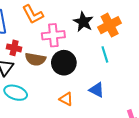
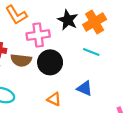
cyan line: (105, 54) -> (91, 52), turned -49

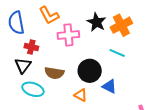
brown semicircle: (21, 60) -> (54, 73), moved
black circle: (50, 62) -> (90, 71), moved

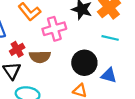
red cross: (31, 47) -> (17, 49), turned -32
brown semicircle: (54, 73) -> (40, 57), moved

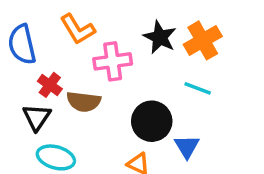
red cross: (17, 49) -> (50, 85), turned -32
blue triangle: (109, 75) -> (187, 147), turned 35

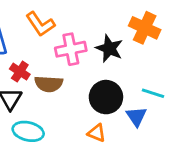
black star: (160, 37) -> (109, 48), moved
orange cross: (203, 40) -> (145, 28), turned -32
cyan line: (198, 88) -> (153, 93), moved

